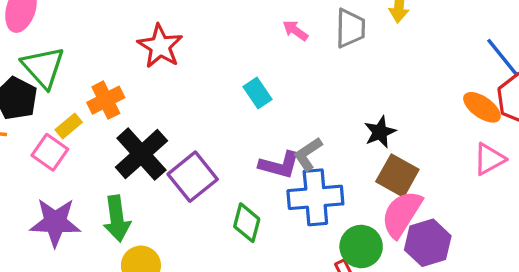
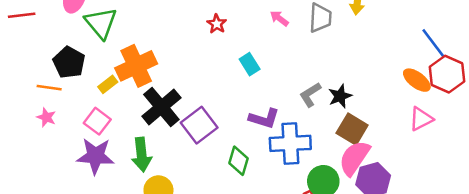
red star: (160, 46) -> (217, 24), moved, size x0.6
green triangle: (43, 67) -> (101, 23), moved
orange cross: (106, 100) -> (136, 66), size x1.5
pink square: (50, 152) -> (97, 121), moved
gray L-shape: (308, 154) -> (310, 95), moved

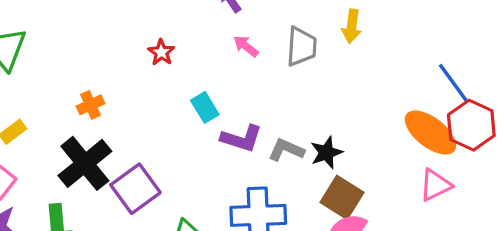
orange cross: (136, 66) -> (90, 105), moved, size x0.5
orange ellipse: (417, 80) -> (430, 133), size x1.4
gray L-shape: (310, 95) -> (286, 150), turned 55
purple L-shape: (264, 118) -> (241, 139), moved

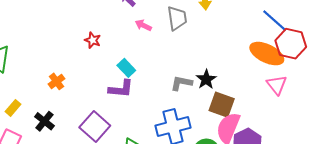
purple L-shape: (241, 139) -> (121, 89), moved
black cross: (85, 163) -> (44, 121), moved, size x0.6
pink triangle: (435, 185) -> (277, 85), turned -30

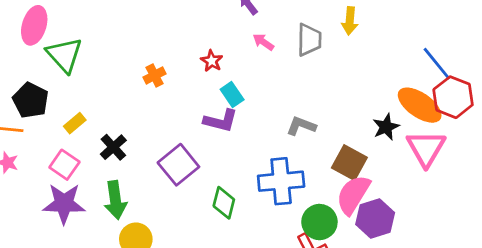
red star: (93, 40) -> (212, 61), moved
black star: (206, 79) -> (386, 127), moved
orange cross: (57, 81) -> (155, 75), moved
pink triangle: (277, 85) -> (426, 148), size x1.4

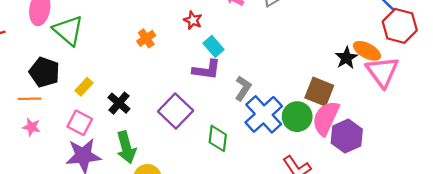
orange ellipse: (420, 105) -> (367, 51), moved, size x0.7
gray L-shape: (301, 126) -> (243, 88), moved, turned 110
blue cross: (281, 181) -> (264, 114), turned -30
green circle: (319, 222) -> (297, 117), moved

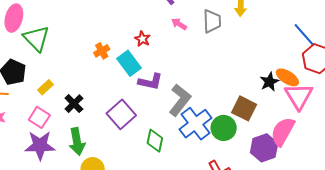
cyan rectangle: (213, 46) -> (129, 63), moved, size x1.4
gray L-shape: (243, 88) -> (180, 100), size x1.5
pink semicircle: (326, 118) -> (283, 131), moved

